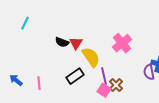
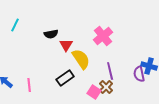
black semicircle: (62, 42) -> (51, 34), moved, turned -32
pink cross: (122, 43) -> (103, 36), moved
purple line: (104, 76) -> (110, 71), moved

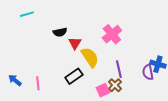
cyan line: (15, 25) -> (27, 14), moved, turned 48
pink square: (94, 92) -> (103, 90), turned 32

